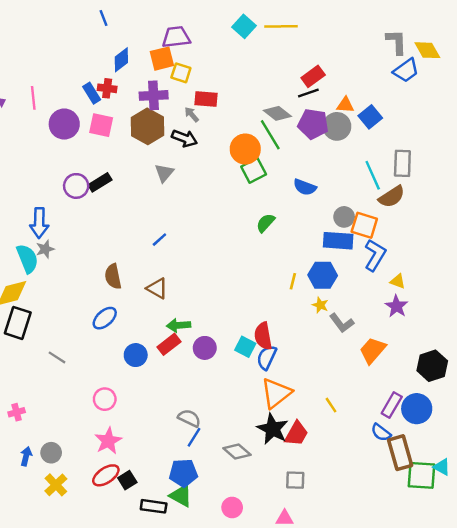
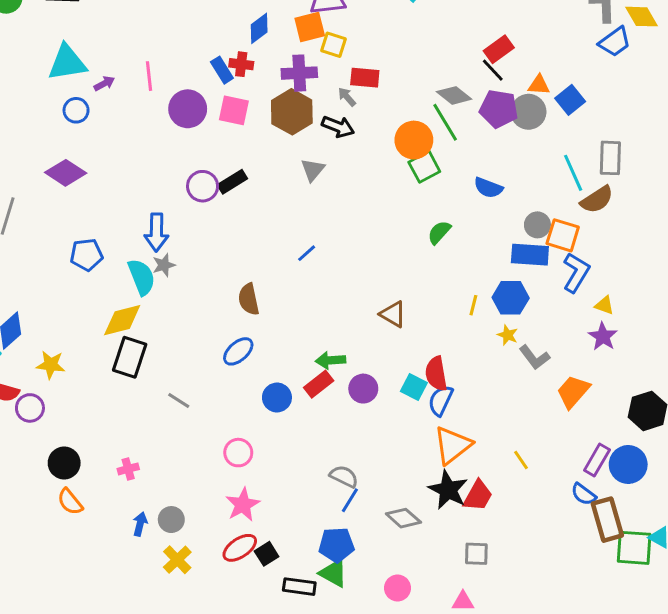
black line: (308, 93) -> (493, 70), turned 66
brown triangle: (157, 288) -> (393, 314), moved

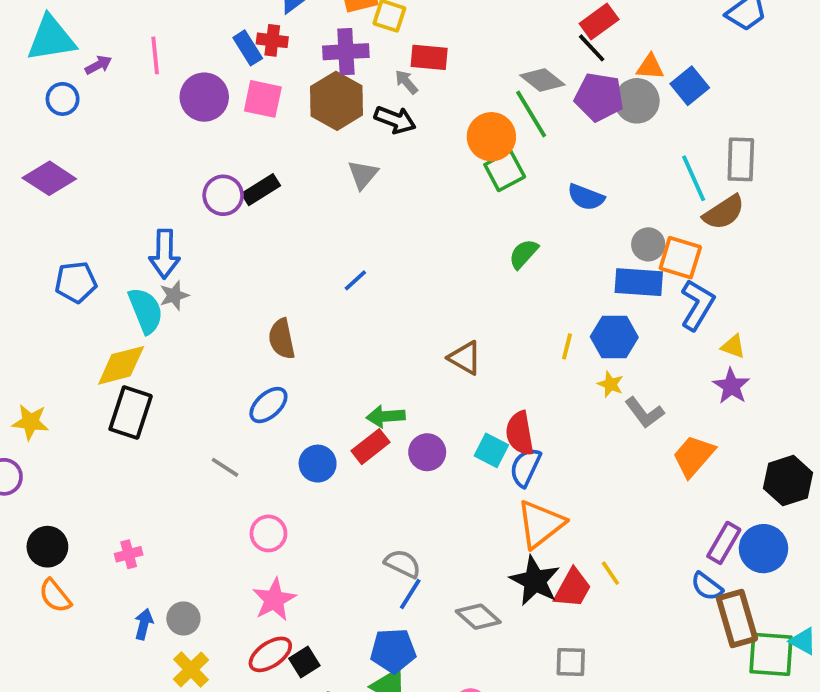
gray line: (179, 400) -> (225, 467), moved
yellow line: (521, 460) -> (610, 573), moved

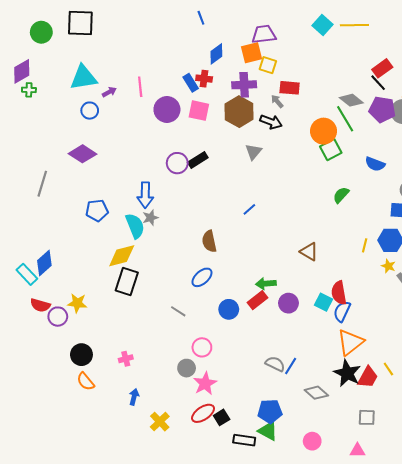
yellow star: (30, 422) -> (77, 303), moved
blue line: (410, 594) -> (291, 366), moved
gray circle: (183, 618) -> (187, 368), moved

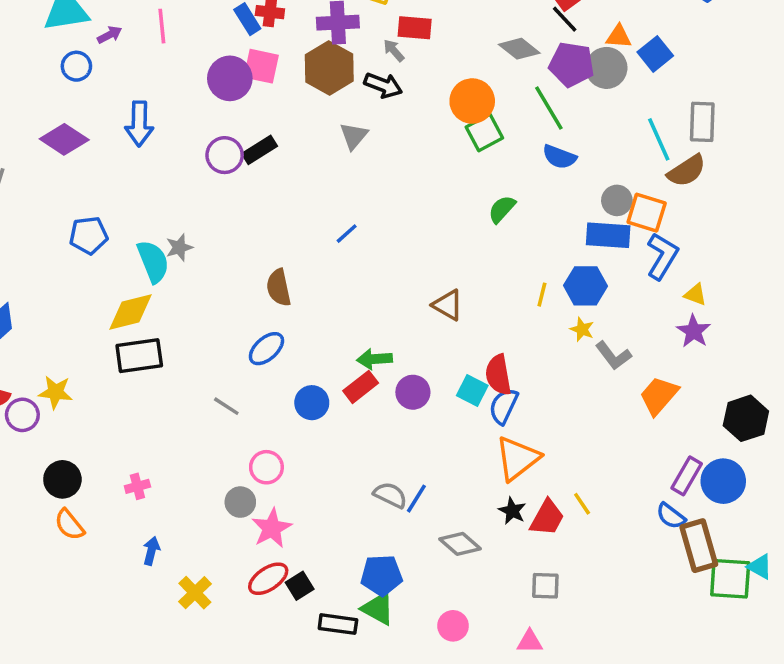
purple circle: (167, 109) -> (230, 78), moved
green line: (345, 119) -> (549, 108), moved
blue arrow: (145, 195) -> (139, 124), moved
black rectangle: (127, 282) -> (139, 356), turned 64
black star: (347, 373) -> (512, 511), size x0.6

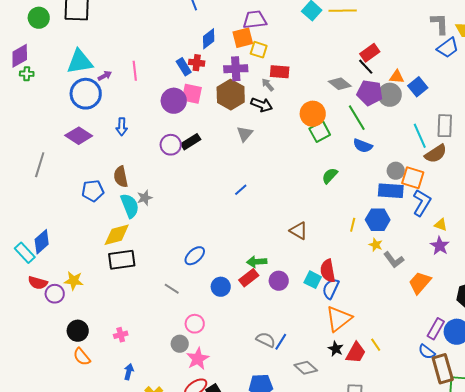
blue circle: (76, 66) -> (86, 94), size x1.8
blue arrow: (139, 124) -> (122, 127), size x0.7
brown semicircle: (279, 288) -> (121, 177), moved

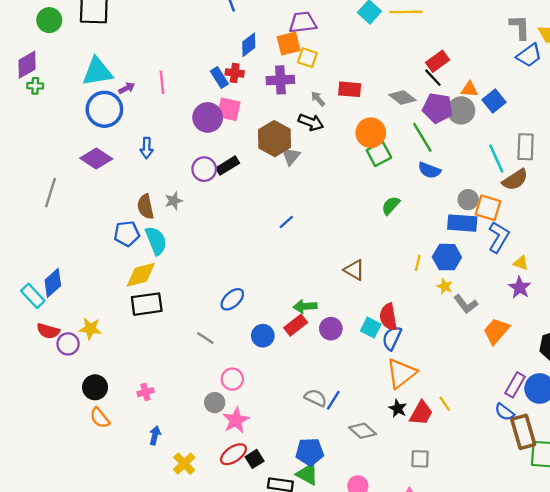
red rectangle: (280, 72) -> (350, 89), moved
brown hexagon: (231, 95) -> (275, 139), moved
blue pentagon: (93, 191) -> (127, 234), moved
gray star: (145, 198) -> (174, 201), moved

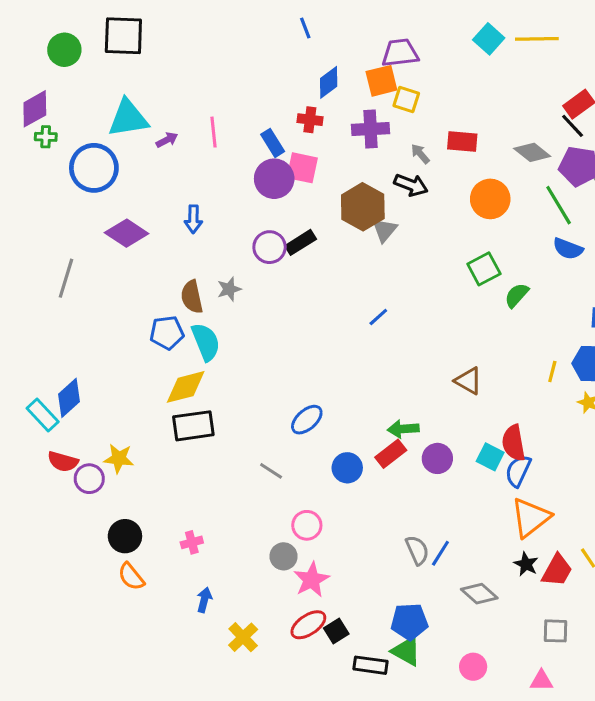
blue rectangle: (219, 78) -> (273, 143), moved
blue circle: (104, 109) -> (94, 168), moved
green square: (379, 154) -> (484, 269), moved
gray semicircle: (316, 398) -> (417, 550), turned 40

